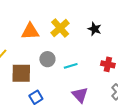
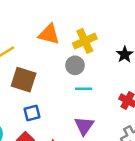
gray circle: (47, 59) -> (75, 65), moved

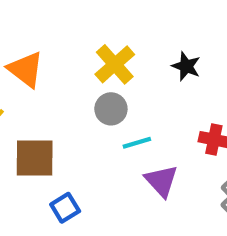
orange triangle: (49, 34) -> (26, 69), moved, turned 40
purple triangle: (84, 126) -> (161, 181), moved

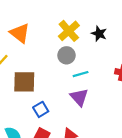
black star: (186, 66) -> (99, 34), moved
purple triangle: (161, 181) -> (79, 97), moved

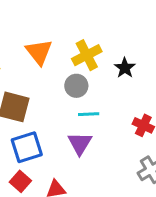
orange triangle: (20, 33) -> (39, 52), moved
blue square: (41, 109) -> (27, 147), size x1.5

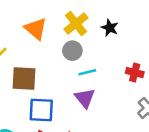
blue square: (27, 147) -> (41, 110), turned 32

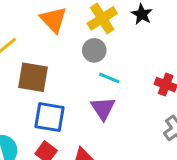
black star: (110, 28) -> (142, 14), moved
cyan line: (87, 72) -> (109, 78), turned 30

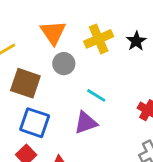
gray circle: (94, 50) -> (64, 64), moved
purple triangle: (103, 108) -> (86, 123), turned 35

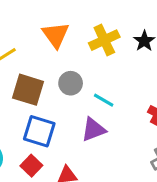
gray circle: (64, 64) -> (71, 83), moved

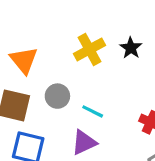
orange triangle: (56, 35) -> (24, 60), moved

